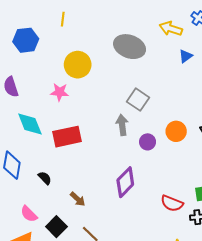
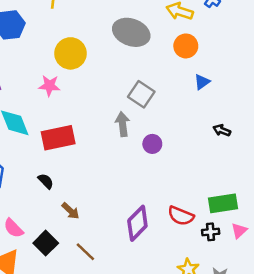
blue triangle: (186, 56) -> (202, 82), moved
orange circle: (176, 131) -> (186, 46), moved
black semicircle: (45, 178) -> (46, 181), moved
purple diamond: (125, 182) -> (137, 223), moved

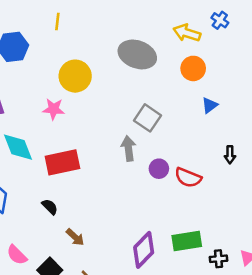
black arrow: (222, 130) -> (230, 155), turned -112
green rectangle: (223, 203) -> (187, 241), moved
red semicircle: (181, 216) -> (188, 178), moved

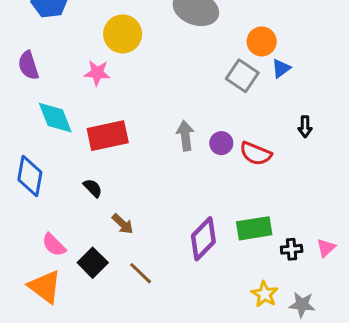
orange circle: (193, 68) -> (262, 41), moved
gray square: (147, 118) -> (242, 76), moved
gray arrow: (128, 148) -> (185, 136), moved

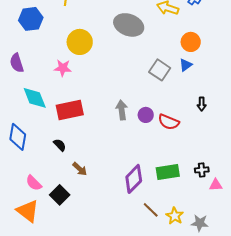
orange circle: (262, 41) -> (191, 42), moved
pink triangle: (326, 248) -> (216, 185), turned 40
black cross: (292, 249) -> (202, 170), moved
brown line: (141, 273) -> (151, 210), moved

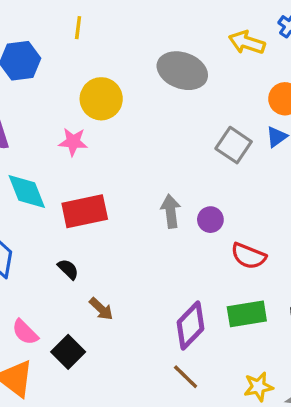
red semicircle: (169, 122) -> (248, 256), moved
brown line: (151, 210) -> (186, 377), moved
yellow star: (175, 216) -> (258, 387), turned 30

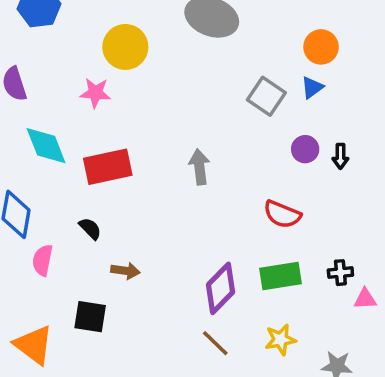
purple circle: (210, 220) -> (305, 149), moved
brown arrow: (101, 309) -> (125, 271), turned -35
pink semicircle: (25, 332) -> (43, 260), moved, turned 56
black square: (68, 352) -> (90, 317), turned -36
yellow star: (258, 387) -> (280, 340), moved

